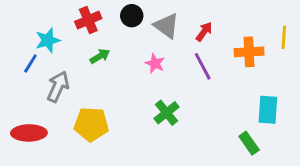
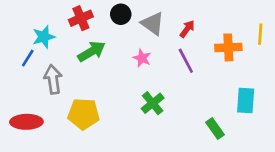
green arrow: (100, 56) -> (92, 51), size x1.5
gray arrow: (58, 87) -> (53, 79), turned -32
green rectangle: (249, 143) -> (215, 128), moved

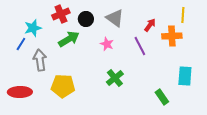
black circle: (121, 14) -> (86, 19), moved
red arrow: (187, 29) -> (150, 25), moved
yellow line: (260, 34) -> (183, 15), moved

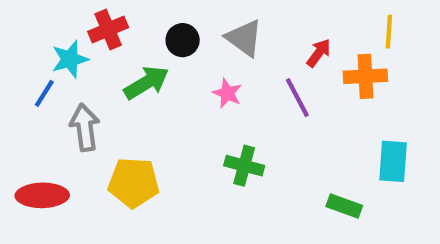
red cross: (61, 14) -> (108, 29), moved
green cross: (115, 78) -> (244, 166), turned -36
green rectangle: (162, 97) -> (344, 206), turned -35

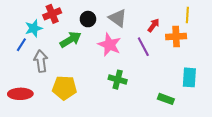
pink star: (227, 93) -> (109, 45), size x1.6

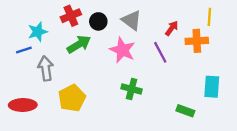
red cross: (52, 14) -> (71, 16), moved
blue line: (21, 45) -> (24, 50), turned 40
yellow pentagon: (64, 88) -> (72, 98), turned -30

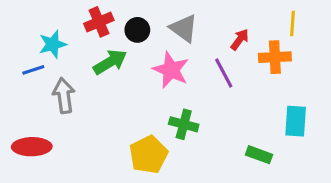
yellow pentagon: (72, 98) -> (149, 155), moved

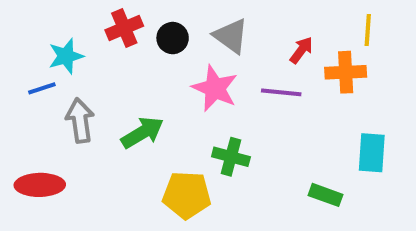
green arrow: (110, 62) -> (142, 133), moved
purple line: (224, 73) -> (281, 92), turned -56
yellow pentagon: (149, 155) -> (187, 195), turned 30

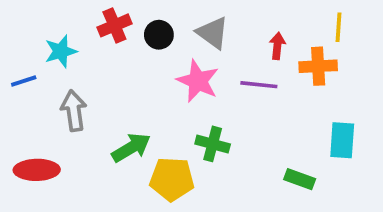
red arrow: (301, 50) -> (277, 46), turned -30
blue line: (42, 88) -> (24, 81), moved
green arrow: (142, 133) -> (131, 148), moved

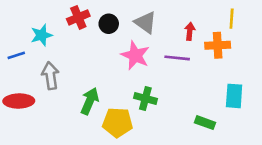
green arrow: (131, 148) -> (90, 101), turned -36
red ellipse: (37, 170) -> (19, 101), moved

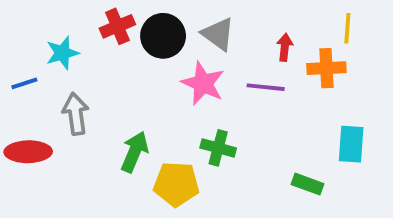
black circle: (109, 24) -> (163, 36), size x1.5

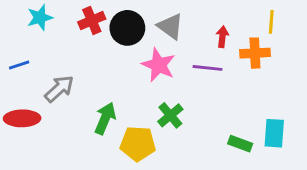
cyan star: (62, 53) -> (40, 18), moved
gray arrow: (76, 114) -> (59, 89), turned 56
cyan rectangle: (351, 144) -> (274, 133), moved
green cross: (218, 148) -> (170, 115), turned 35

